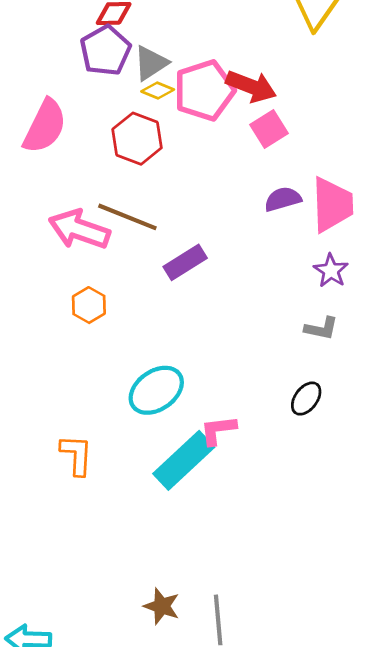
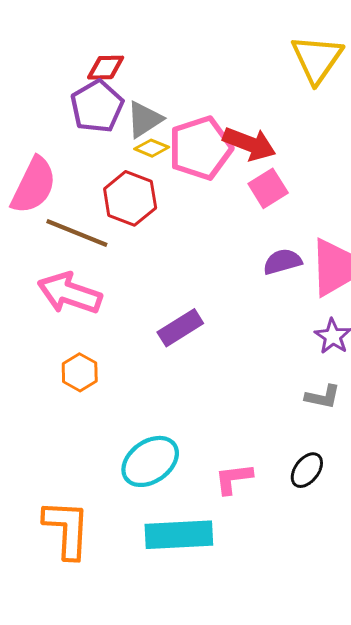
brown line: (127, 217) -> (77, 233), moved
pink L-shape: (218, 430) -> (234, 479), moved
orange L-shape: (76, 455) -> (67, 529), size x1.4
cyan rectangle: (184, 460) -> (179, 535), turned 40

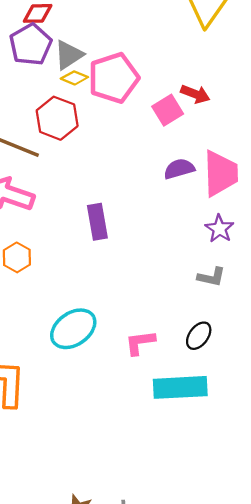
red arrow: (249, 144) -> (195, 94), moved, size x0.7
purple rectangle: (180, 328) -> (97, 222), turned -68
cyan rectangle: (179, 535) -> (180, 387), moved

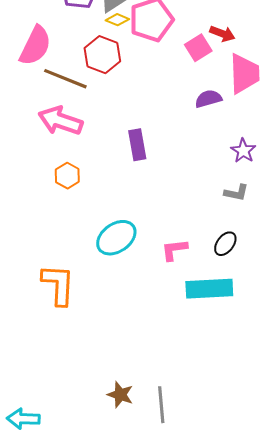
pink trapezoid: (221, 173) -> (244, 74), moved

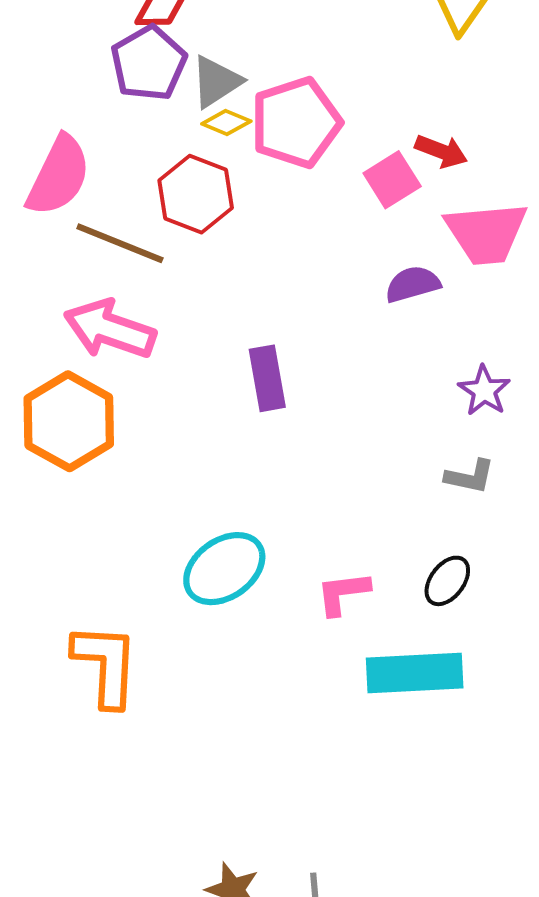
pink trapezoid: (244, 74) -> (486, 233), turned 87
orange hexagon: (67, 176) -> (69, 421), moved, size x1.8

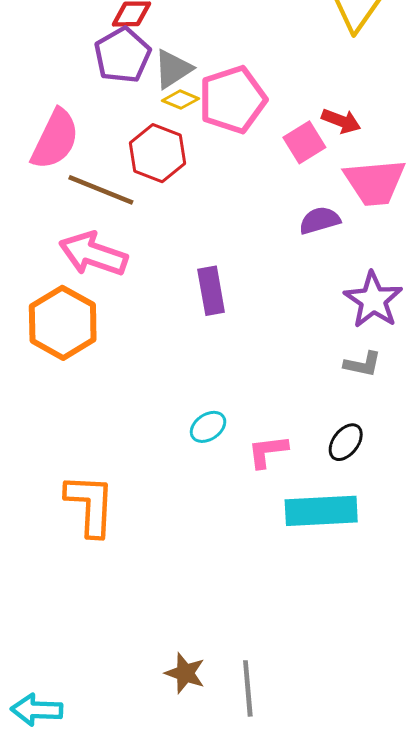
purple star: (484, 391) -> (373, 300), size x1.5
cyan ellipse: (224, 569) -> (208, 427), moved, size x0.6

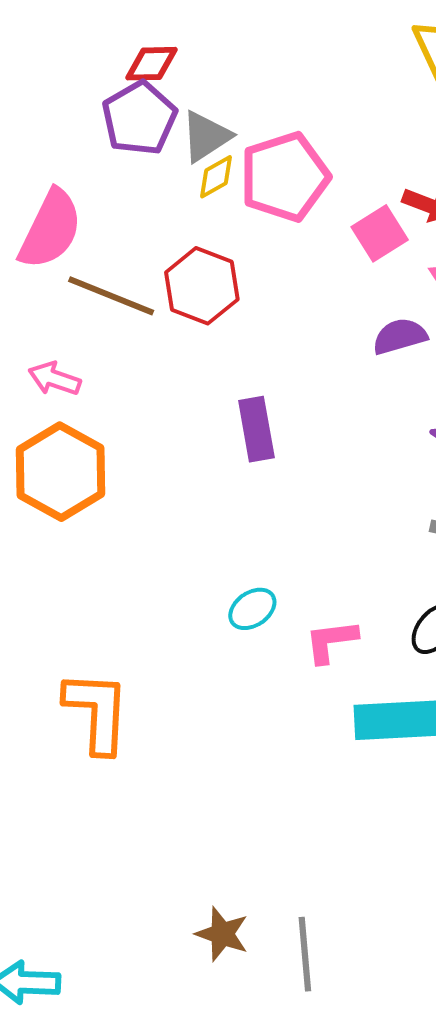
yellow diamond: (180, 100) -> (216, 177), turned -52
red hexagon: (158, 153) -> (202, 286), moved
pink arrow: (93, 254) -> (54, 379), moved, size x0.6

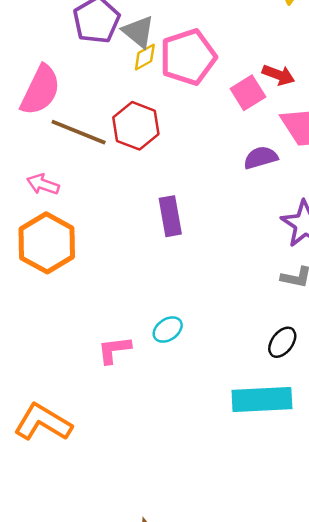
gray triangle: (206, 136) -> (138, 32), turned -48
pink L-shape: (331, 641) -> (114, 350), moved
orange L-shape: (97, 712) -> (43, 422), moved, turned -62

